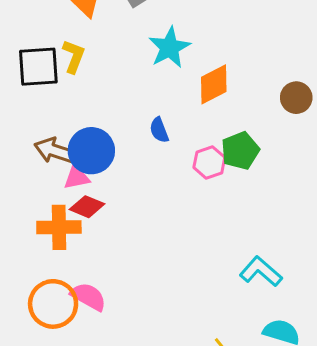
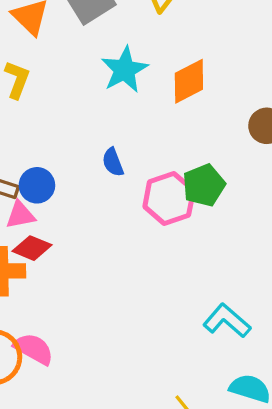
orange diamond: (214, 84) -> (189, 81), moved
blue circle: (91, 151) -> (37, 185), size x0.7
pink hexagon: (209, 162) -> (169, 199), size x1.4

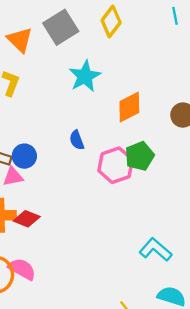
orange diamond: (189, 81) -> (129, 107), moved
red diamond: (32, 248) -> (27, 219), moved

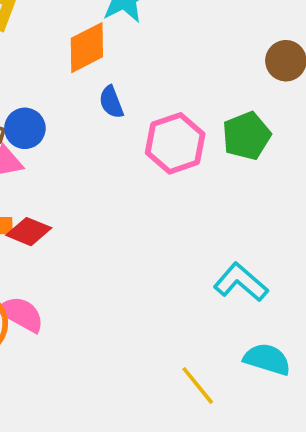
orange diamond: (129, 107) -> (87, 48), moved
green pentagon: (140, 156) -> (246, 136), moved

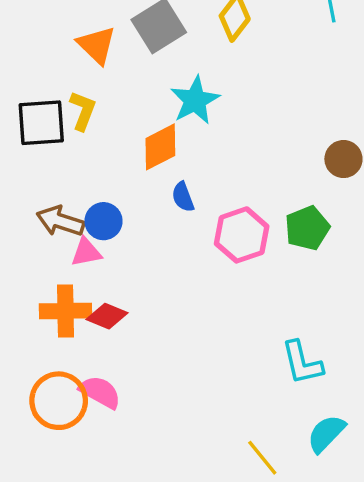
cyan L-shape: (241, 282) -> (302, 363), turned -144
cyan semicircle: (267, 359) -> (326, 434), turned -63

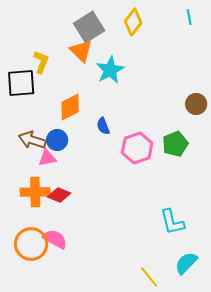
orange triangle: (97, 45) -> (81, 51), moved
yellow L-shape: (83, 111) -> (41, 62), moved
orange diamond: (160, 147) -> (70, 107), moved

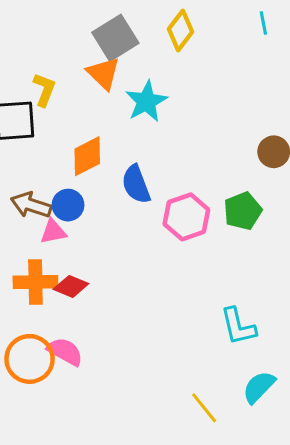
blue semicircle: (103, 126) -> (136, 184), size x1.5

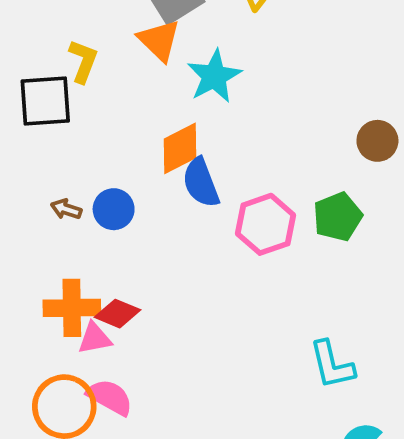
orange diamond: (87, 156) -> (180, 148), moved
brown arrow: (31, 205) -> (66, 209), size x0.6
pink triangle: (53, 232) -> (95, 338), moved

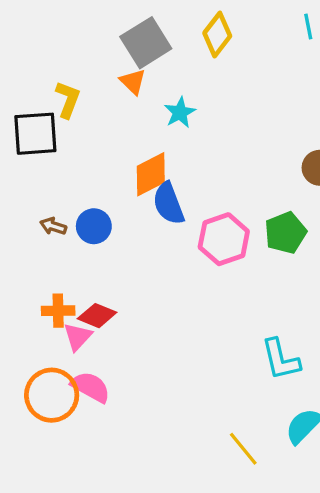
orange triangle: (159, 40) -> (133, 82), size x0.7
cyan star: (214, 76) -> (180, 113), size x0.7
orange cross: (72, 308) -> (58, 311), size x0.7
pink triangle: (95, 338) -> (78, 337), turned -36

